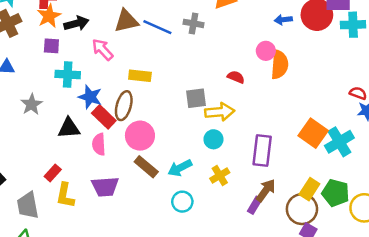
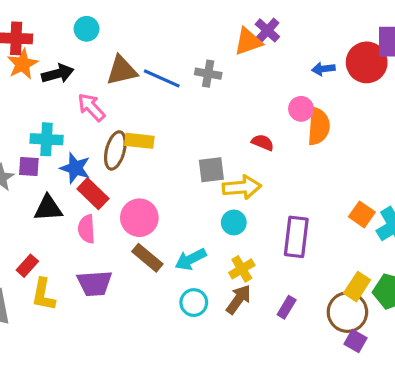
purple square: (51, 46) -> (29, 166), moved
brown ellipse: (124, 106) -> (115, 150), moved
orange square: (313, 133) -> (362, 214), size x0.7
brown arrow: (266, 190) -> (239, 299), moved

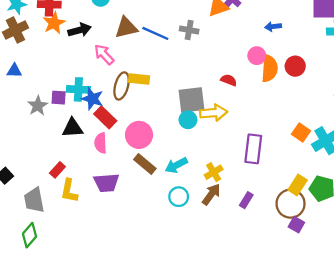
red circle: (367, 62) -> (295, 66), moved, size x0.7
cyan cross: (47, 139) -> (78, 89), moved
gray square: (211, 170) -> (191, 100), size x1.4
cyan circle: (234, 222) -> (188, 120), moved

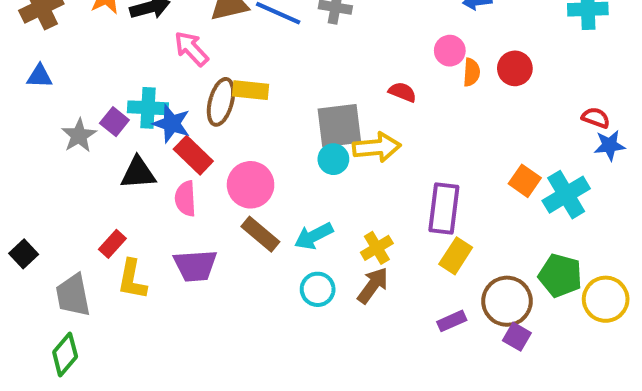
orange semicircle: (270, 68) -> (471, 72), size x0.6
purple square: (59, 98) -> (114, 122), turned 35
yellow rectangle: (298, 185) -> (456, 256), moved
purple rectangle: (246, 200) -> (452, 321), moved, turned 35

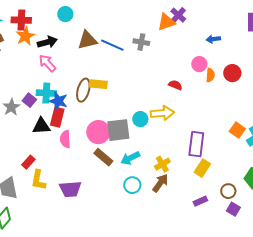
pink arrow: (191, 49) -> (47, 63), moved
gray square: (339, 126) -> (118, 130), moved
red rectangle: (193, 155) -> (57, 117), moved, turned 60
purple trapezoid: (195, 266) -> (70, 189), moved
brown circle: (507, 301) -> (228, 191), size x0.6

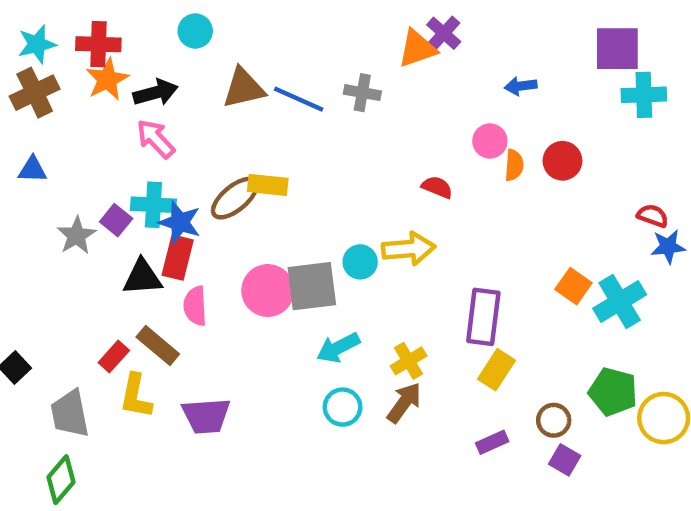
brown ellipse: (83, 90) -> (235, 198), turned 35
brown rectangle: (103, 157) -> (158, 345), moved

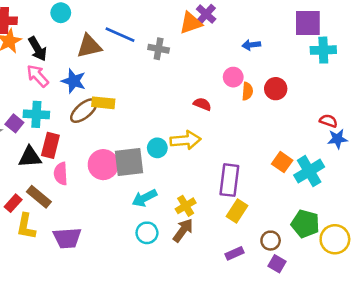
black arrow: (156, 93) -> (38, 49), turned 75
blue line: (299, 99) -> (120, 35), moved
blue star: (180, 222) -> (74, 81), moved

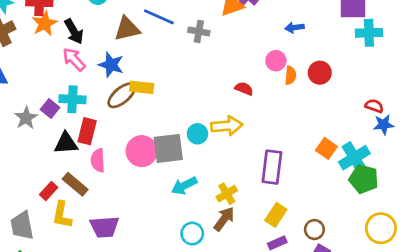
yellow rectangle: (237, 211) -> (276, 215), moved
green pentagon: (305, 224) -> (364, 179), moved
cyan circle: (147, 233) -> (192, 234), moved

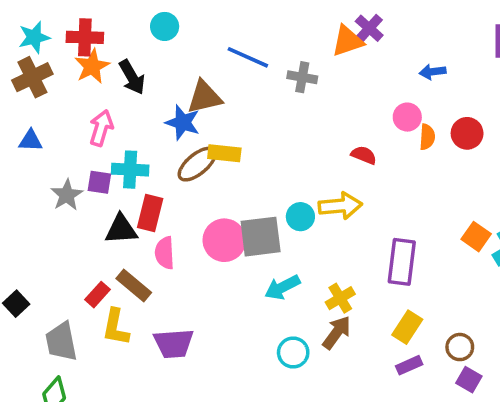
brown triangle: (127, 29) -> (204, 97), moved
pink arrow: (74, 59) -> (101, 128), moved, turned 60
purple square: (50, 109) -> (99, 182), turned -30

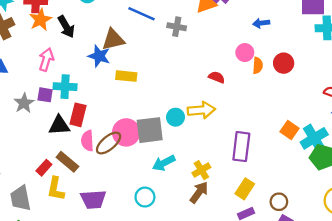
brown ellipse: (197, 164) -> (109, 143), moved
cyan circle: (293, 352) -> (145, 197), moved

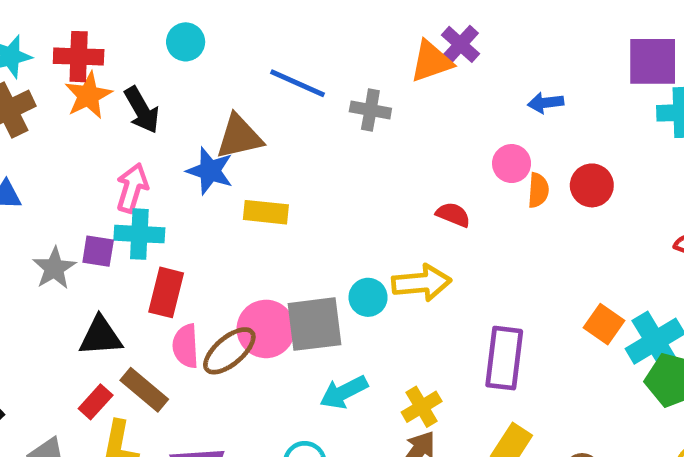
pink arrow: (46, 60) -> (132, 188), moved
black triangle: (59, 125) -> (100, 336), moved

